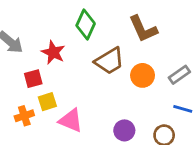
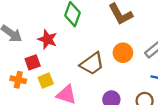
brown trapezoid: (109, 61) -> (92, 64), moved
orange cross: (24, 116) -> (18, 80), moved, turned 35

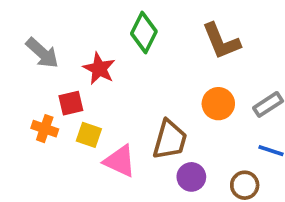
brown trapezoid: (92, 64) -> (170, 140), moved, turned -45
yellow square: (46, 81) -> (89, 135), turned 35

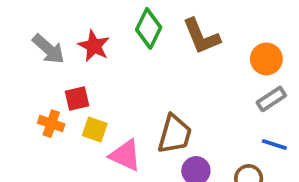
brown L-shape: (221, 41) -> (201, 36), moved
red star: (99, 69) -> (94, 46), moved
orange circle: (218, 104) -> (266, 59), moved

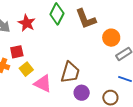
orange circle: (266, 59) -> (111, 38), moved
yellow square: (95, 130) -> (26, 69), turned 32

